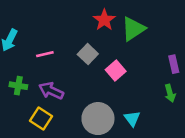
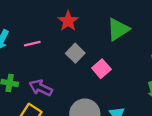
red star: (104, 20) -> (68, 21), moved
pink line: (45, 54) -> (32, 44), moved

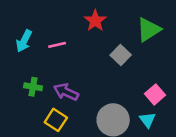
gray square: (75, 53) -> (121, 55), moved
pink square: (101, 69) -> (155, 94), moved

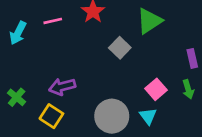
pink line: (57, 45) -> (53, 21), moved
green cross: (33, 87) -> (17, 97), moved, turned 30
purple arrow: (66, 92) -> (62, 87), turned -40

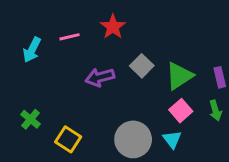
green triangle: (149, 21) -> (179, 76), moved
purple arrow: (62, 87) -> (100, 77), moved

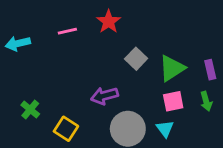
cyan arrow: (32, 50) -> (18, 44), moved, turned 50
purple arrow: (100, 77) -> (104, 96), moved
pink square: (181, 111) -> (173, 101), turned 30

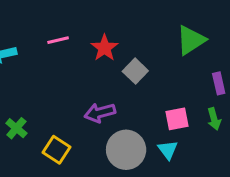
red star: (109, 22) -> (104, 48), moved
green triangle: (172, 68) -> (191, 40), moved

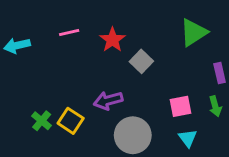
green cross: (16, 128) -> (42, 121), moved
yellow square: (57, 150) -> (71, 121), moved
cyan triangle: (168, 150) -> (188, 138), moved

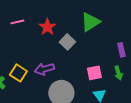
green triangle: (194, 32) -> (90, 22), moved
yellow square: (71, 121) -> (18, 73), moved

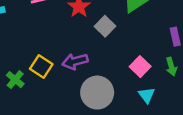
pink square: (94, 73) -> (140, 67), turned -35

